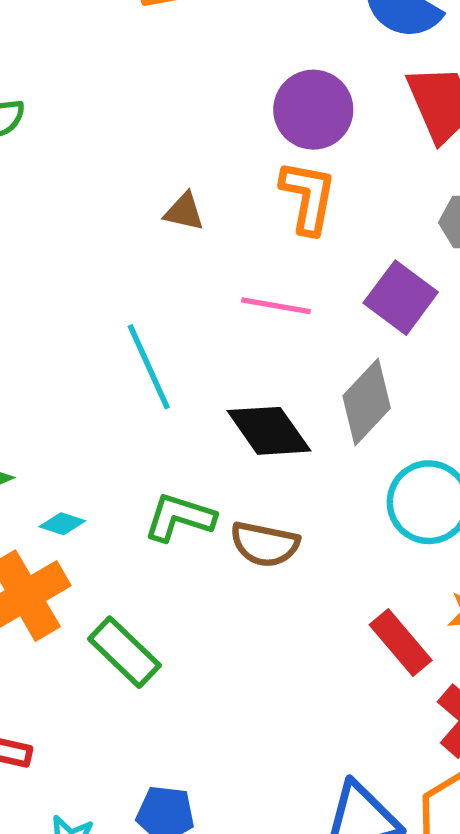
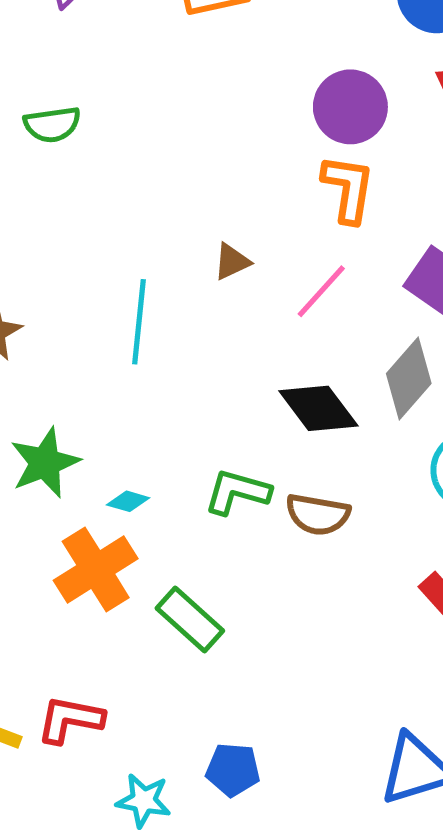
brown triangle: (184, 212) -> (232, 262), moved, turned -36
pink line: (276, 306) -> (321, 291), turned -56
cyan line: (149, 367) -> (139, 322), moved, turned 32

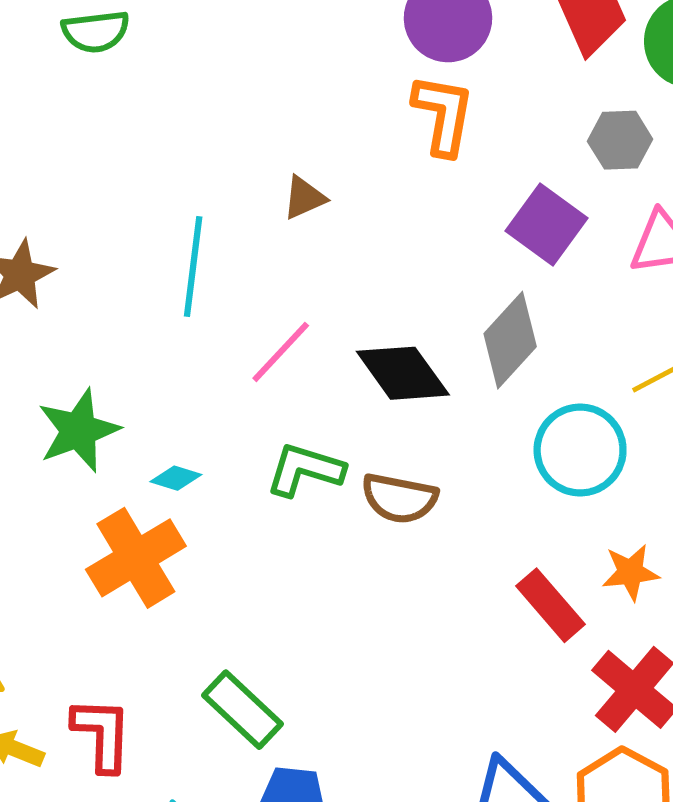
pink line: (321, 291) -> (281, 352), moved
green rectangle: (190, 619) -> (243, 710), moved
red L-shape: (70, 720) -> (102, 734), turned 80

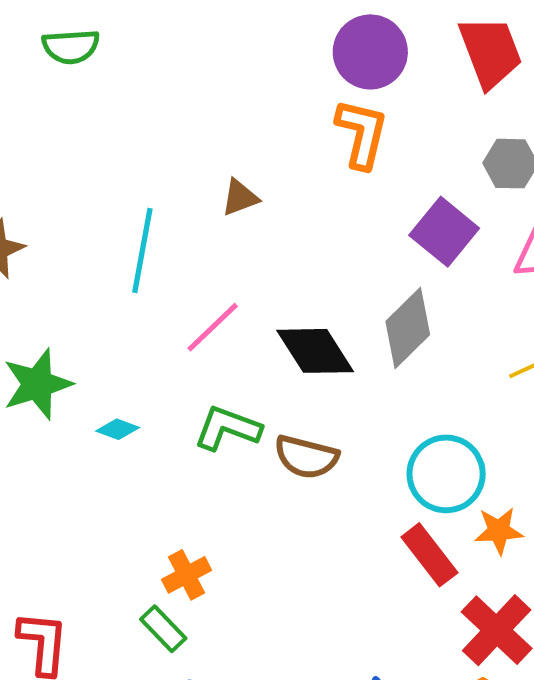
cyan circle: (580, 450) -> (446, 474), moved
orange cross: (136, 558) -> (187, 575), moved, size x0.6
green rectangle: (243, 710) -> (163, 629), size x0.7

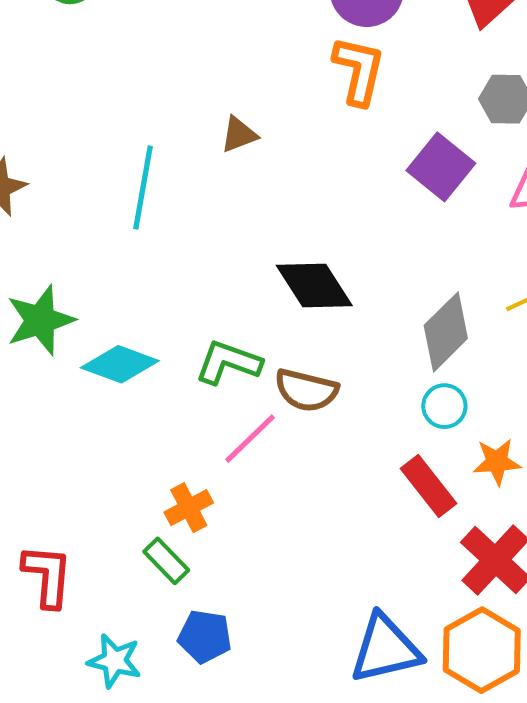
pink line: (213, 327) -> (250, 439), moved
gray diamond: (408, 328) -> (446, 332), moved
cyan diamond: (118, 429) -> (120, 364), size x1.8
cyan circle: (446, 474) -> (444, 406), size x0.6

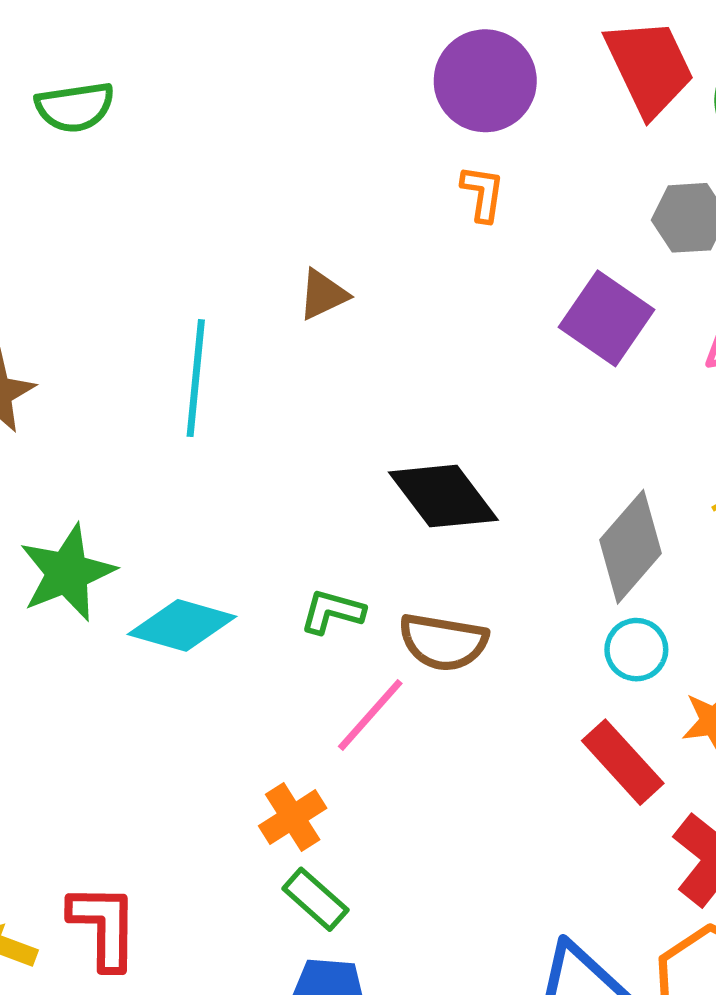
orange L-shape: (359, 71) -> (483, 193), size x0.6
green L-shape: (228, 362) -> (332, 612), size x0.7
green rectangle: (166, 561) -> (315, 899), moved

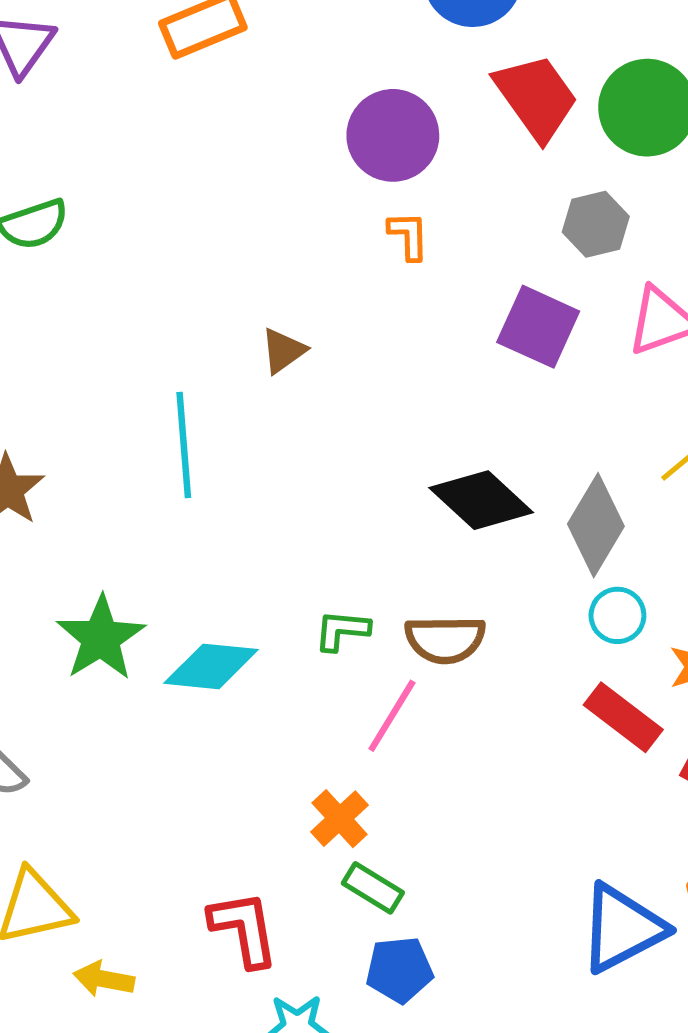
black diamond: (443, 496) -> (481, 500), moved
red L-shape: (104, 926) -> (244, 929), moved

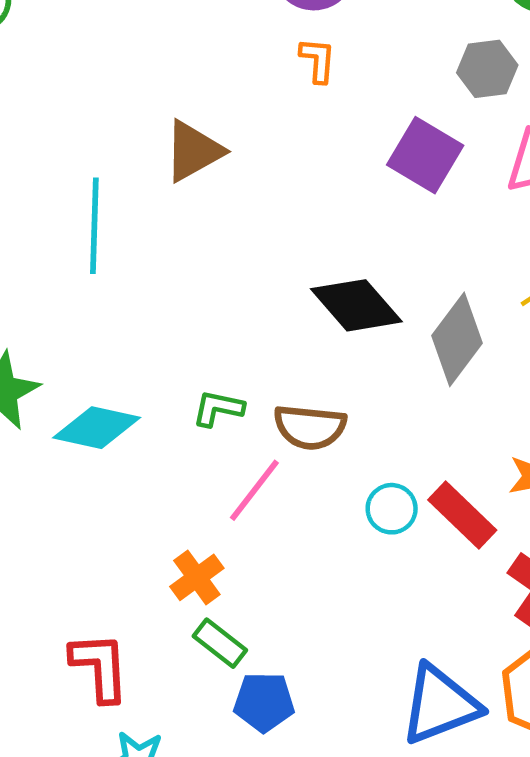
brown triangle: (283, 351) -> (193, 151), size x1.5
cyan circle: (617, 615) -> (392, 509), moved
blue pentagon: (399, 970) -> (264, 702), moved

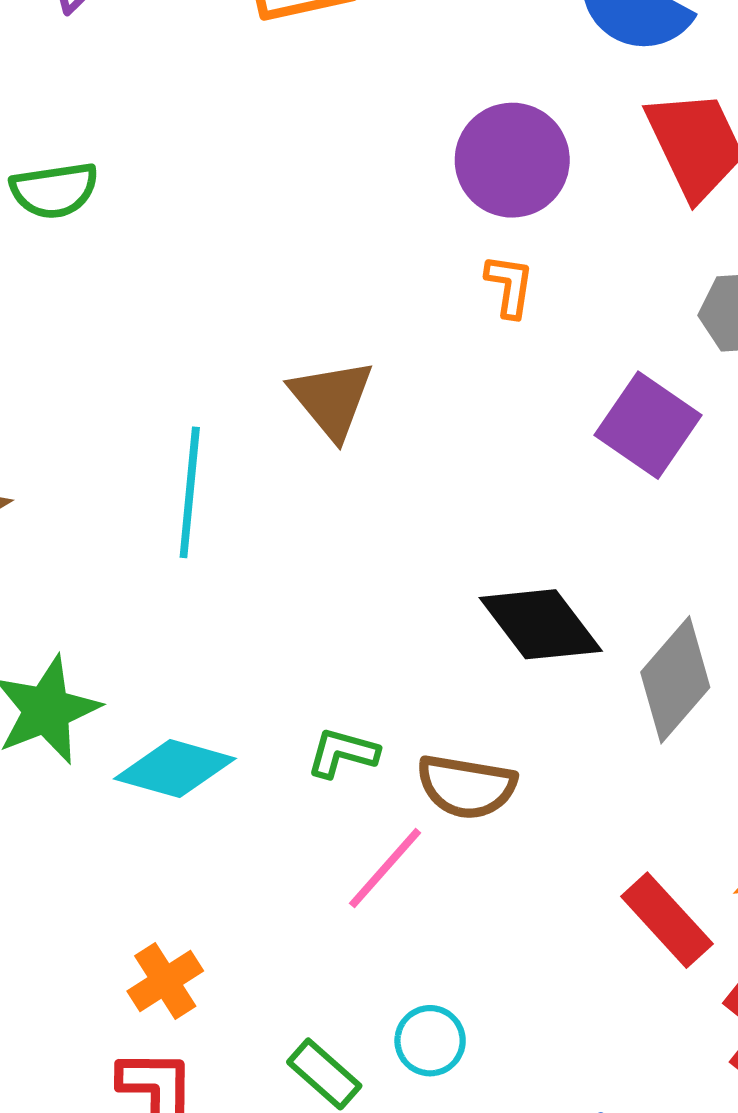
brown triangle: (193, 151) -> (332, 399), turned -44
cyan circle: (392, 509) -> (430, 1041), moved
orange cross: (197, 577) -> (165, 981), moved

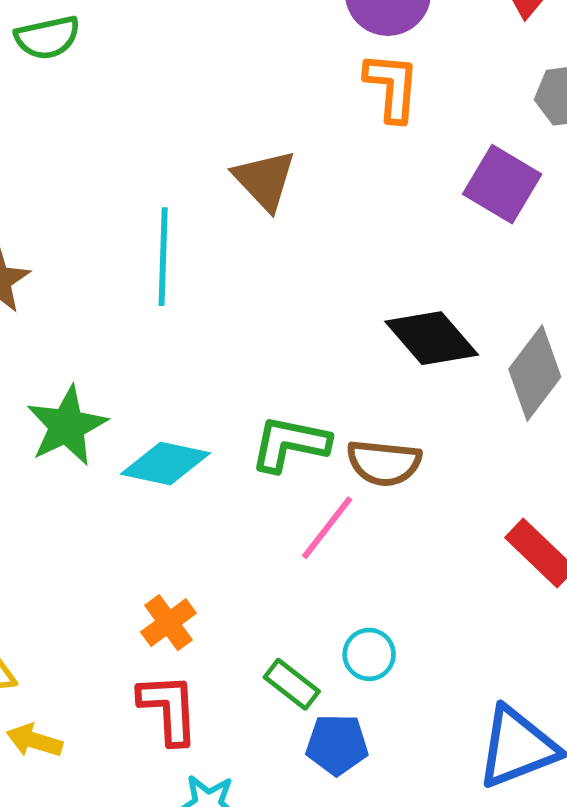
orange L-shape: (510, 286) -> (392, 87), size x1.5
green L-shape: (343, 753) -> (290, 444), size x1.5

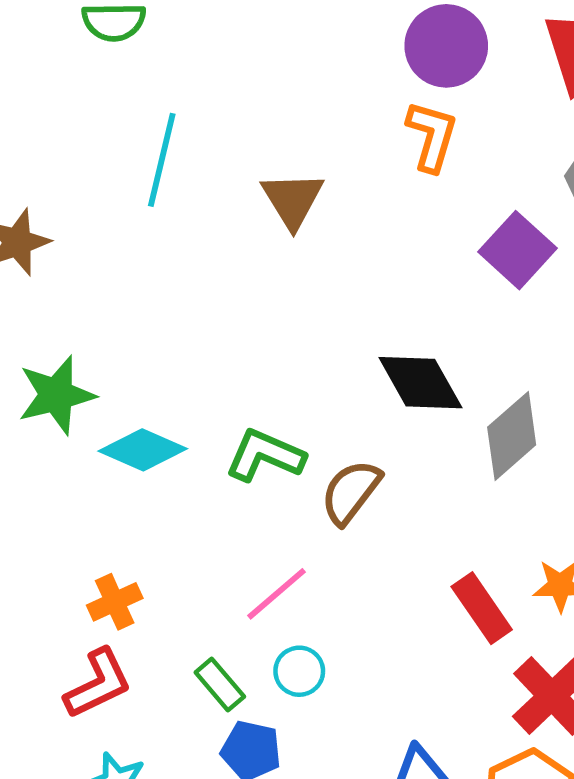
cyan line: (163, 257) -> (162, 160), moved
brown semicircle: (384, 463) -> (351, 492), turned 110
pink line: (327, 528) -> (276, 594), moved
red L-shape: (169, 709) -> (98, 684), turned 56

